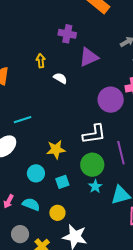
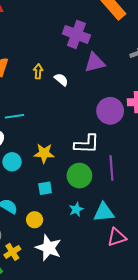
purple cross: (67, 34) -> (76, 34), size x1.4
yellow arrow: (41, 61) -> (38, 71), moved
cyan circle: (36, 173) -> (12, 162), moved
cyan star: (95, 186) -> (76, 209), moved

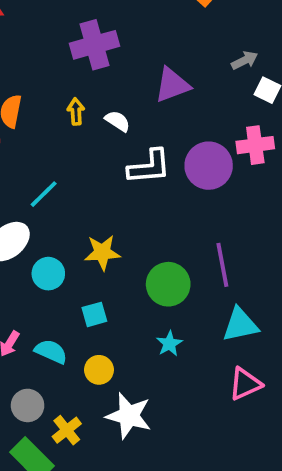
purple cross: (76, 34) -> (95, 45), moved, turned -30
cyan line: (14, 116) -> (44, 194), turned -30
white L-shape: (87, 144) -> (149, 167), moved
cyan square: (45, 188) -> (94, 314), moved
cyan triangle: (104, 212) -> (240, 325), moved

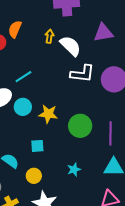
white semicircle: (118, 121) -> (70, 46), size x1.6
cyan circle: (48, 274) -> (23, 107), moved
green circle: (168, 284) -> (80, 126), moved

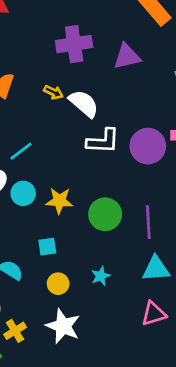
purple triangle: (103, 33) -> (127, 56), moved
yellow arrow: (49, 36) -> (53, 92), turned 112
yellow circle: (34, 176) -> (58, 284), moved

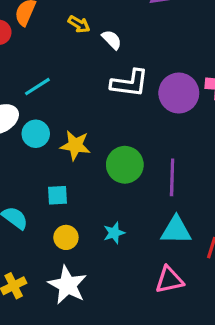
white semicircle: (84, 104) -> (112, 40), size x0.6

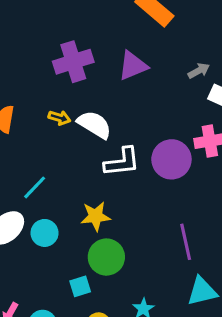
white semicircle: (112, 40) -> (94, 125), size x1.6
yellow star: (75, 145) -> (96, 216), moved
green circle: (125, 165) -> (106, 257), moved

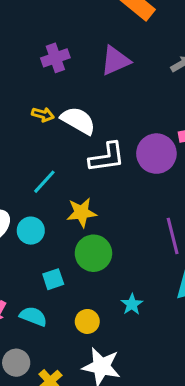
purple cross: (73, 62) -> (55, 58), size x0.7
cyan line: (35, 187) -> (44, 182), moved
cyan square: (80, 286) -> (53, 279), moved

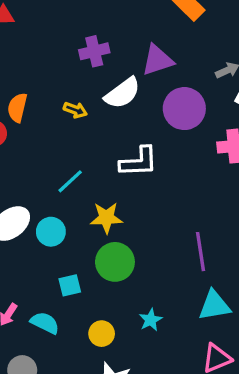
white semicircle: (78, 121) -> (122, 93), moved, turned 108
purple circle: (156, 154) -> (184, 109), moved

